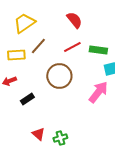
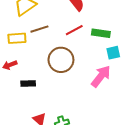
brown line: (38, 46) -> (39, 29), turned 30
black rectangle: (27, 99) -> (28, 83), turned 32

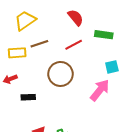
green rectangle: (101, 33) -> (104, 35), moved

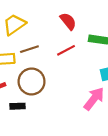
brown circle: (60, 74) -> (32, 81), moved

